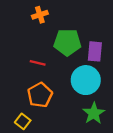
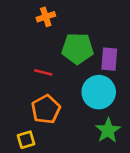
yellow square: (23, 121) -> (26, 140), turned 35

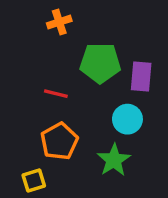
cyan circle: (99, 92) -> (127, 119), size x0.7
green star: (108, 130) -> (114, 160), moved

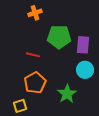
cyan circle: (127, 119) -> (85, 70), moved

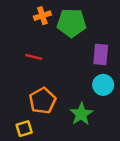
green pentagon: (59, 37) -> (72, 23), moved
red line: (33, 55) -> (34, 57), moved

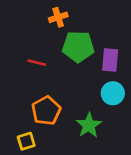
orange cross: (42, 16) -> (58, 17), moved
green pentagon: (72, 23) -> (78, 47), moved

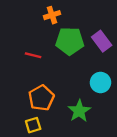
purple rectangle: (110, 60) -> (102, 41), moved, turned -42
yellow square: (26, 141) -> (33, 125), moved

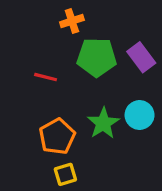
green star: (79, 111) -> (103, 123), moved
yellow square: (33, 125) -> (65, 174), moved

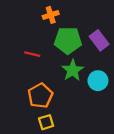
green star: (103, 123) -> (73, 70), moved

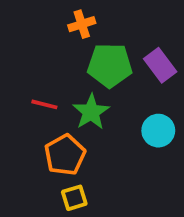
red line: (32, 54) -> (44, 104), moved
green star: (73, 70) -> (91, 112), moved

